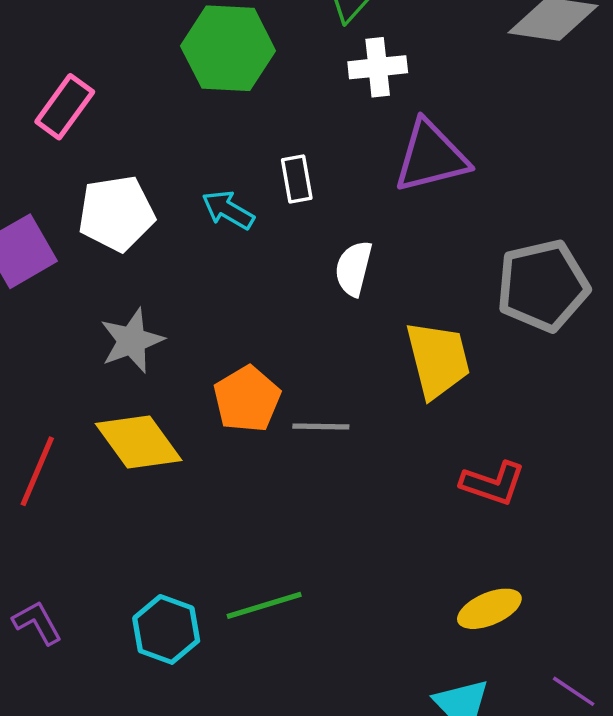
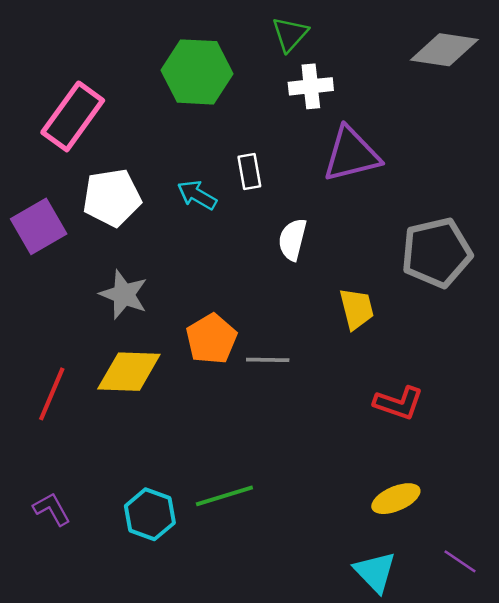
pink rectangle: (65, 107) -> (73, 116), size x1.4
gray star: (132, 341) -> (124, 294), turned -30
yellow trapezoid: (438, 360) -> (357, 309), size x0.7
yellow diamond: (139, 442) -> (129, 372), turned -52

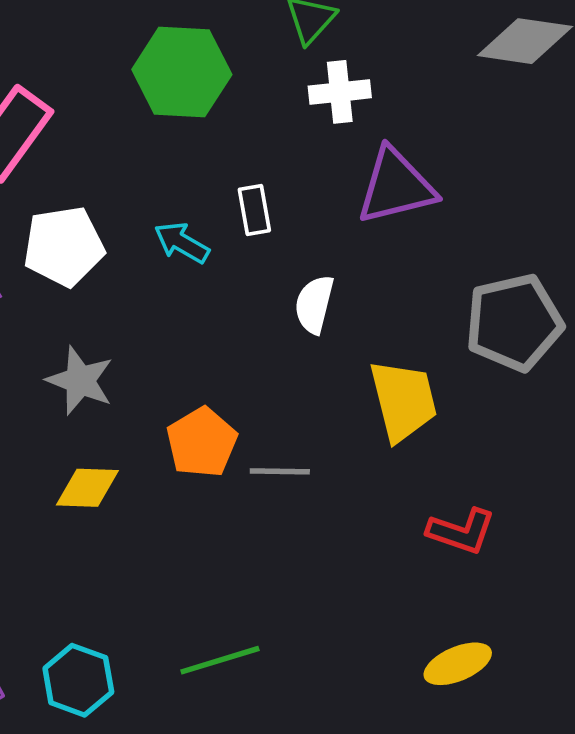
yellow trapezoid: (357, 309) -> (403, 401), size x1.4
yellow diamond: (129, 372) -> (87, 488), size x0.7
cyan hexagon: (150, 514) -> (78, 680), moved

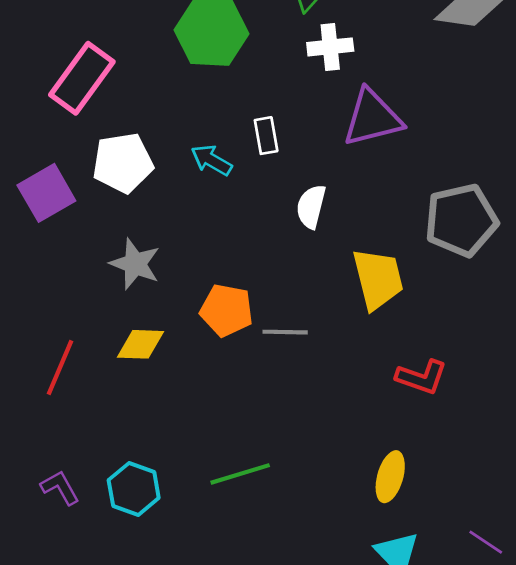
orange pentagon: (202, 442) -> (226, 310), turned -30
yellow ellipse: (458, 664) -> (390, 477), moved, turned -51

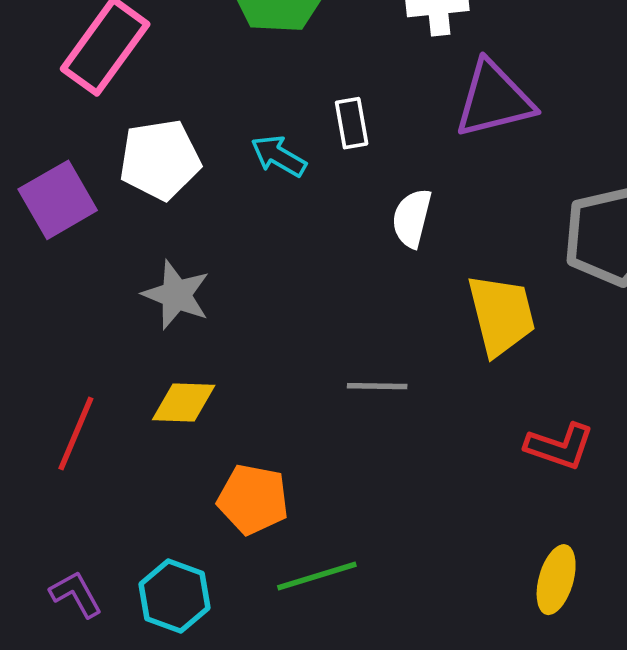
orange pentagon: (226, 310) -> (253, 499), moved
yellow ellipse: (390, 477) -> (556, 580), moved

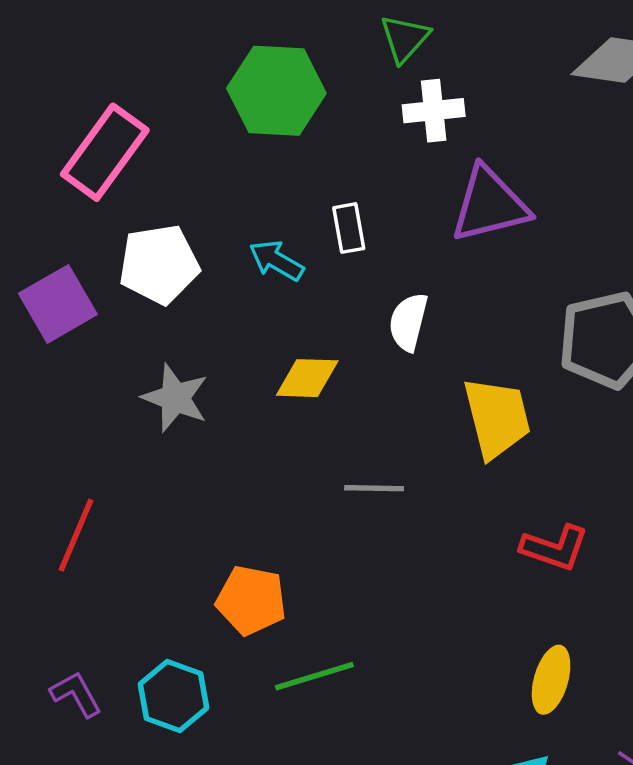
yellow diamond: (184, 403) -> (307, 378), moved

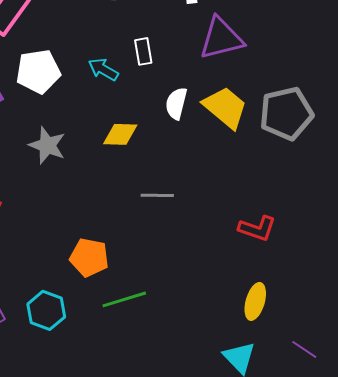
yellow trapezoid: (497, 418) -> (225, 107), moved, turned -36

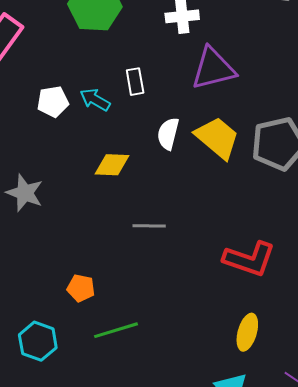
white pentagon: (38, 71) -> (53, 102), moved, size x0.7
gray star: (47, 145) -> (25, 193), moved
red L-shape: (257, 228) -> (249, 259), size x1.4
orange pentagon: (89, 257) -> (81, 288), size x0.7

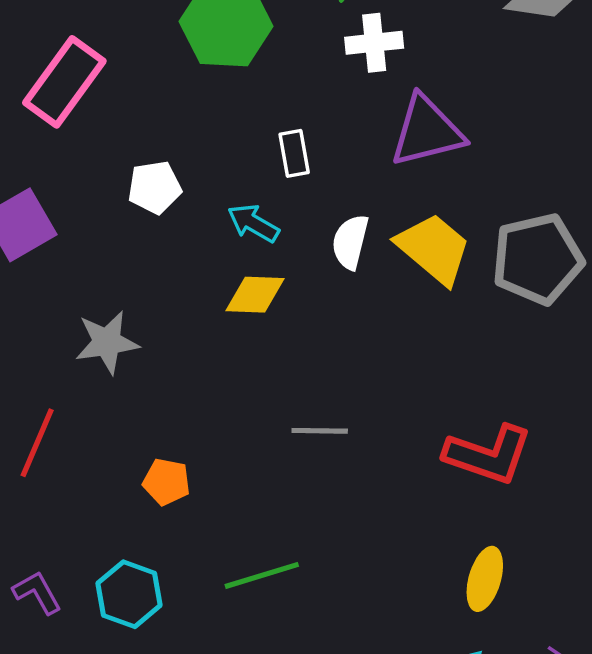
cyan arrow: (95, 100) -> (253, 223), moved
gray star: (25, 193) -> (107, 342), turned -30
gray line: (149, 226) -> (320, 431), moved
orange pentagon: (81, 288) -> (166, 482), moved

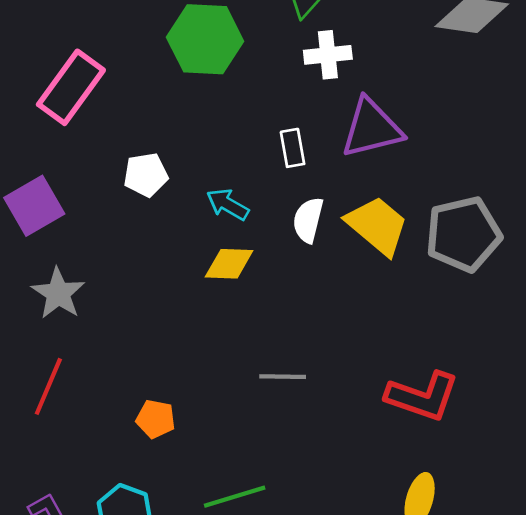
white rectangle: (294, 153) -> (293, 148), moved
gray star: (107, 342) -> (58, 293), moved, turned -30

